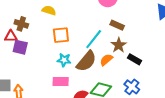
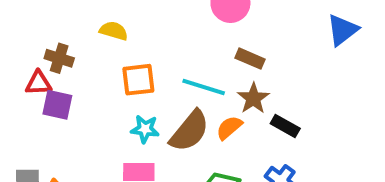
cyan line: (94, 39) -> (204, 87), turned 70

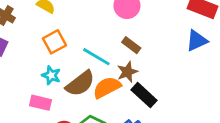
orange square: (138, 80) -> (54, 42), turned -35
black rectangle: (285, 126) -> (144, 95), size x1.4
orange semicircle: (229, 128) -> (107, 87), size x1.5

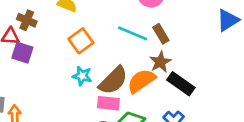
brown rectangle: (131, 45) -> (161, 34), turned 30
cyan line: (96, 57) -> (133, 33), moved
pink rectangle: (41, 103) -> (108, 103), moved

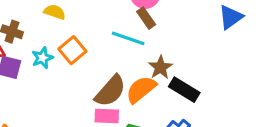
brown rectangle: (161, 34) -> (146, 18), moved
cyan star: (82, 76) -> (42, 58), moved, turned -30

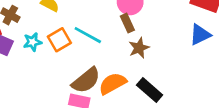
cyan line: (128, 38) -> (88, 35), moved
brown star: (160, 67) -> (139, 48), moved

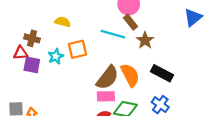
cyan line: (88, 35) -> (113, 34), moved
orange square: (59, 40) -> (77, 49), turned 30
orange semicircle: (113, 83) -> (130, 75), turned 105

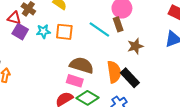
brown star: (145, 40) -> (135, 46), moved
orange semicircle: (130, 75) -> (114, 72), moved
brown semicircle: (107, 78) -> (82, 65), turned -130

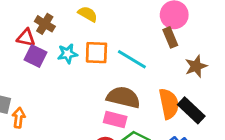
cyan line: (99, 29) -> (132, 59), moved

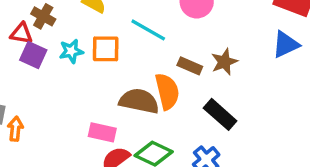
brown rectangle: (170, 37) -> (190, 66), moved, turned -42
cyan line: (132, 59) -> (148, 30), moved
orange semicircle: (169, 104) -> (167, 91), moved
pink rectangle: (115, 119) -> (102, 132), moved

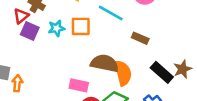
red triangle: (21, 33) -> (21, 16), turned -49
brown star: (224, 62) -> (183, 69), moved
orange semicircle: (167, 91) -> (123, 73), moved

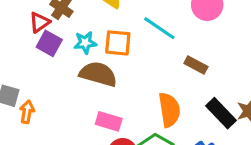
brown semicircle: (105, 63) -> (98, 74), moved

